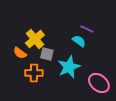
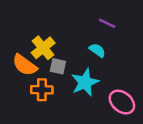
purple line: (87, 29) -> (107, 23), moved
orange semicircle: (20, 53) -> (25, 65), size x1.5

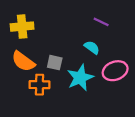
yellow cross: (43, 48) -> (22, 27), moved, turned 35
pink ellipse: (122, 102) -> (115, 71), moved, turned -60

